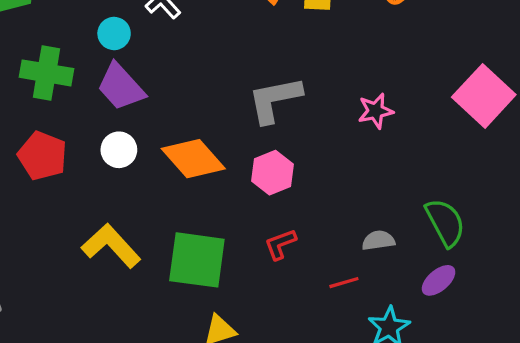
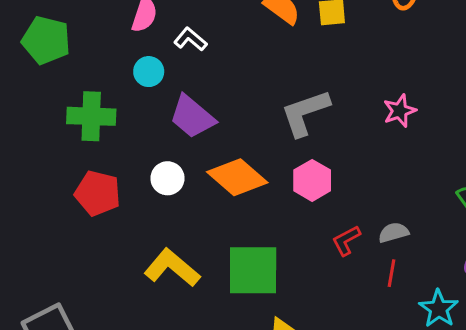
purple trapezoid: (121, 87) -> (192, 117), moved
gray semicircle: (378, 240) -> (394, 233), moved
red L-shape: (280, 244) -> (346, 241), moved
red line: (344, 283) -> (391, 273), turned -56

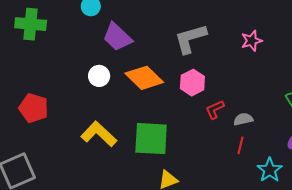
green cross: (91, 116) -> (31, 24), moved
red pentagon: (98, 193) -> (34, 108), moved
red L-shape: (346, 241) -> (215, 110), moved

